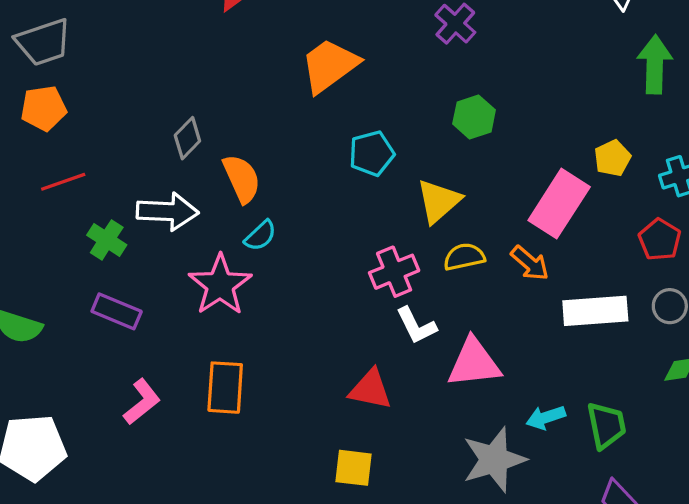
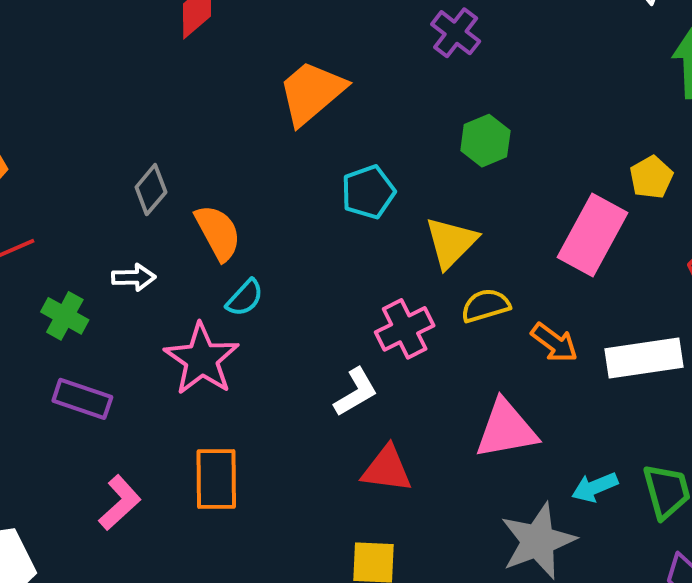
white arrow: (167, 211) -> (134, 277), size x0.6
orange arrow: (530, 263) -> (554, 343), moved
white L-shape: (416, 326) -> (356, 392), moved, turned -90

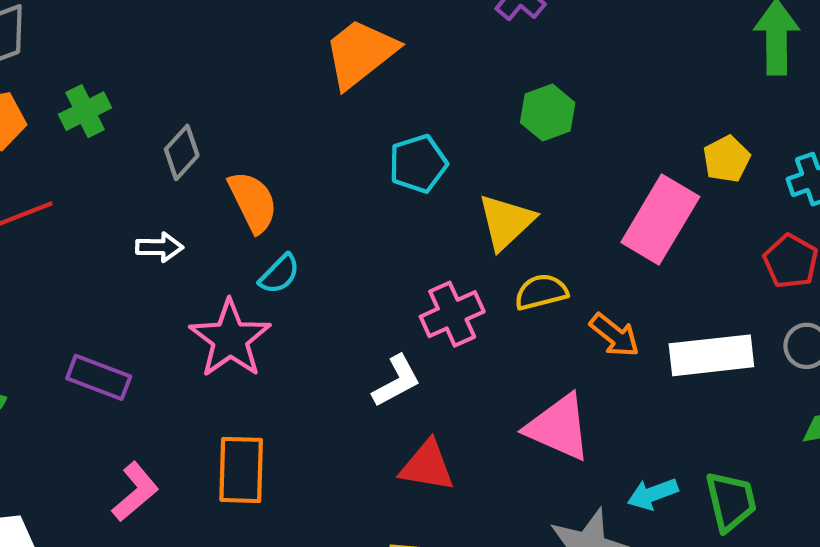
green cross: (65, 316) -> (85, 111), moved, turned 33
pink triangle: (506, 429) -> (558, 427), turned 32

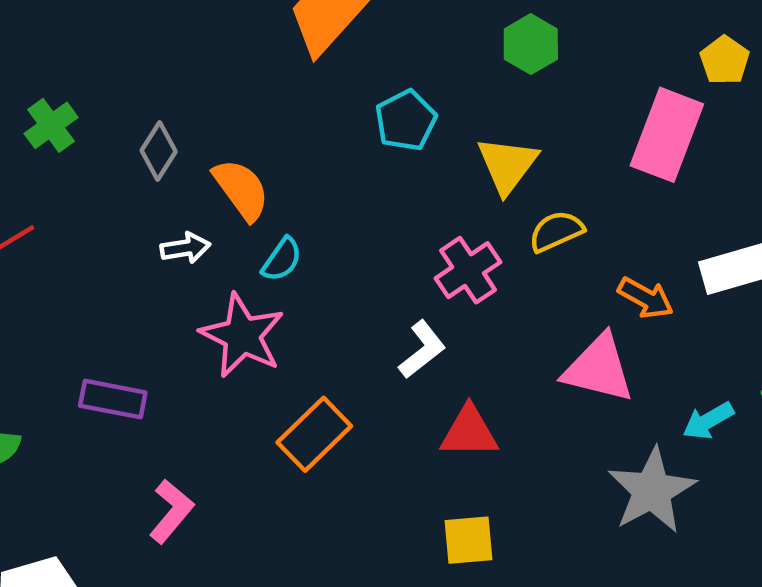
white arrow: (159, 247) -> (185, 248), moved
orange arrow: (615, 335) -> (646, 298), moved
orange rectangle: (241, 470) -> (314, 434), moved, turned 54

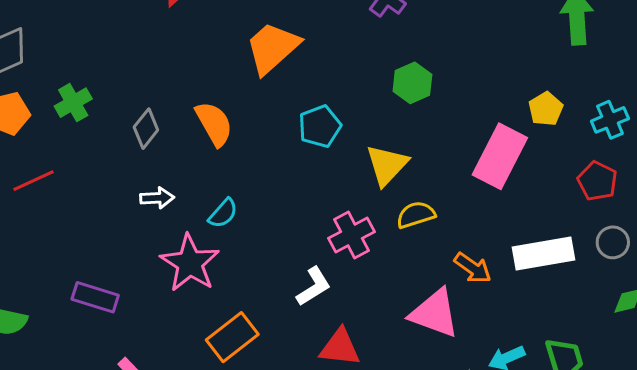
orange semicircle: (241, 189) -> (214, 124), moved

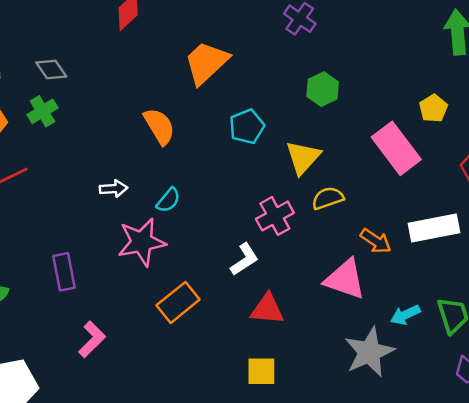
gray diamond: (146, 129) -> (51, 70), moved, turned -72
pink rectangle: (500, 156) -> (396, 148), turned -63
pink star: (190, 263) -> (142, 242), turned 30
purple rectangle: (95, 297) -> (64, 272), turned 63

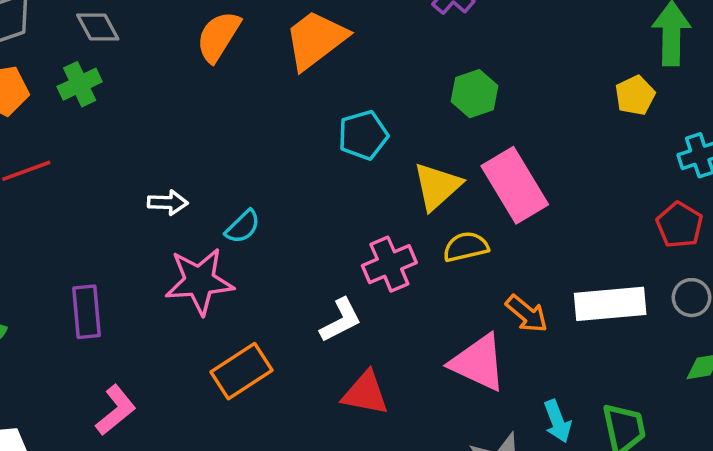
yellow pentagon: (433, 108) -> (635, 95), moved
orange semicircle: (159, 126) -> (218, 36), moved, turned -123
pink rectangle: (396, 148) -> (515, 185), moved
cyan arrow: (405, 315) -> (557, 421), turned -92

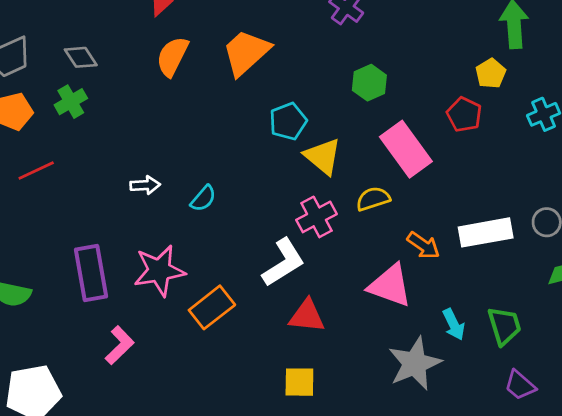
yellow triangle: (437, 186) -> (323, 156), moved, turned -33
red pentagon: (679, 225) -> (464, 115), moved
pink star: (199, 281) -> (159, 271), moved
purple rectangle: (86, 312) -> (91, 273), size x1.4
white L-shape: (341, 320) -> (283, 263), size x1.4

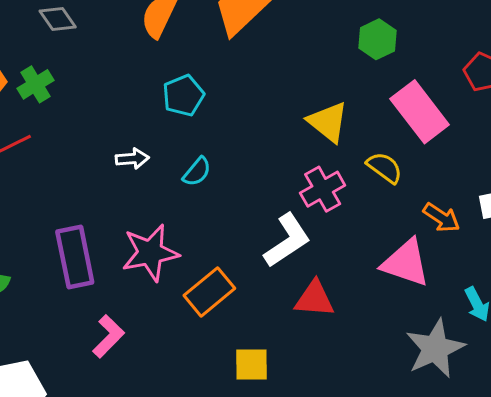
green cross: (71, 102) -> (35, 84), moved
cyan pentagon: (288, 121) -> (183, 95), moved
yellow semicircle: (373, 199) -> (385, 168), turned 56
yellow square: (299, 382) -> (252, 364), moved

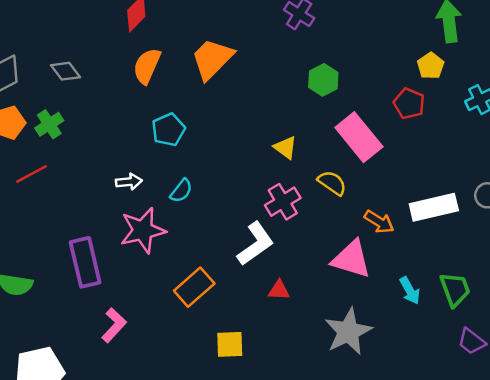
yellow triangle: (328, 122) -> (285, 148), size x0.7
pink star: (150, 253) -> (143, 230), moved
red triangle: (315, 299) -> (279, 290), size x0.7
gray star: (435, 348) -> (348, 332), moved

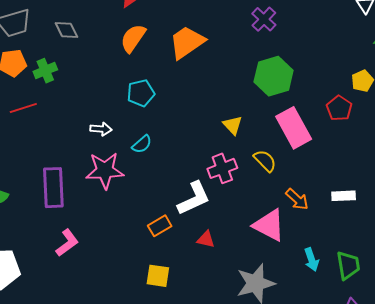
green hexagon: (323, 80) -> (274, 76), size x1.5
white rectangle: (434, 207) -> (344, 196), size x0.6
orange rectangle: (194, 287) -> (160, 226), moved, size x0.7

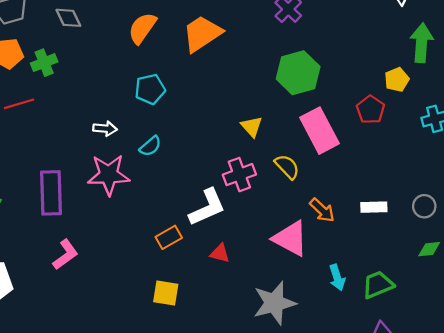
green trapezoid: (348, 265) -> (378, 285), turned -104

